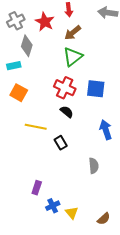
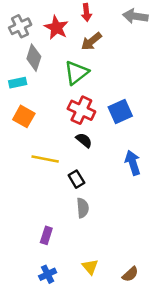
green triangle: (73, 57) -> (76, 73), moved
blue square: (96, 89) -> (120, 111), turned -30
gray semicircle: (94, 166) -> (83, 208), moved
blue cross: (53, 206) -> (48, 274), moved

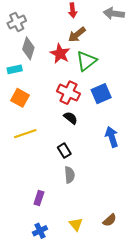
red star: (56, 28) -> (60, 54), moved
green triangle: (76, 73) -> (86, 61), moved
yellow line: (45, 159) -> (25, 134), moved, turned -30
brown semicircle: (130, 274) -> (110, 220), moved

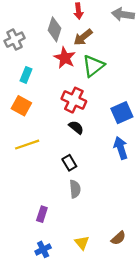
gray cross: (17, 22) -> (15, 40), moved
gray diamond: (28, 48) -> (54, 29), moved
cyan rectangle: (15, 69) -> (26, 75), moved, turned -56
blue square: (101, 94) -> (122, 113), moved

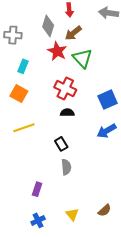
gray cross: (15, 40) -> (13, 35), turned 30
green triangle: (93, 66) -> (82, 58), turned -35
black semicircle: (76, 127) -> (67, 113), turned -40
blue arrow: (121, 148) -> (107, 131), turned -102

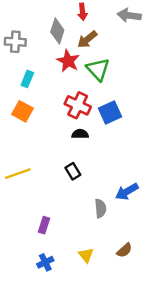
blue square: (108, 100) -> (110, 112), moved
yellow line: (24, 128) -> (18, 174), moved
blue arrow: (107, 131) -> (127, 192), moved
gray semicircle: (66, 167) -> (100, 208), moved

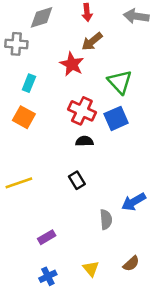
gray diamond: (57, 31) -> (42, 17), moved, turned 55
green triangle: (98, 69) -> (120, 82), moved
purple rectangle: (44, 225) -> (47, 237), turned 42

